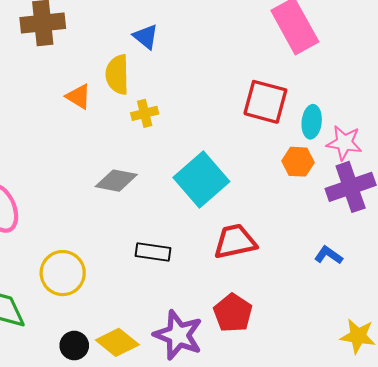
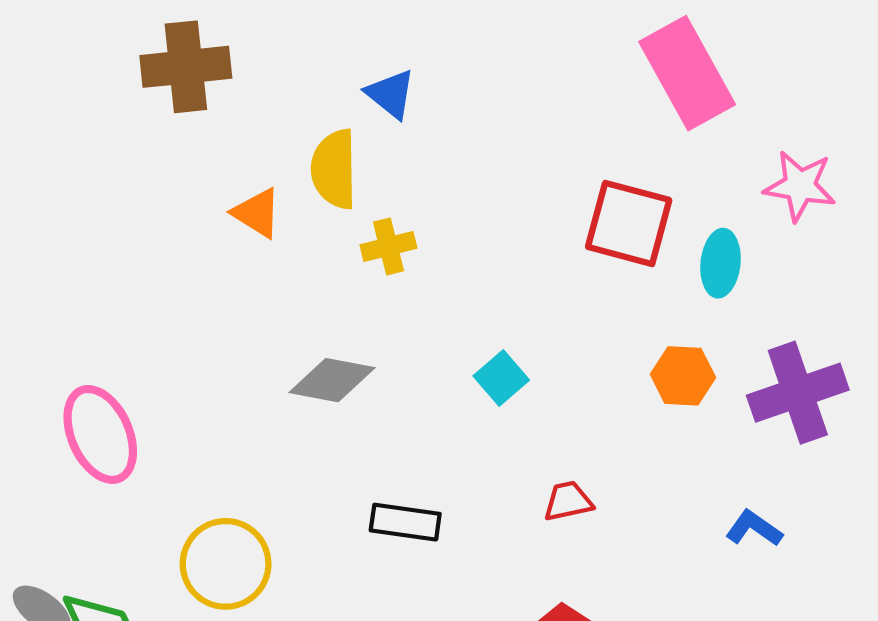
pink star: (344, 143) -> (800, 186), moved
orange hexagon: (298, 162) -> (683, 376), moved
cyan square: (201, 180) -> (501, 378), size x0.5
red trapezoid: (235, 242) -> (568, 501), size x0.6

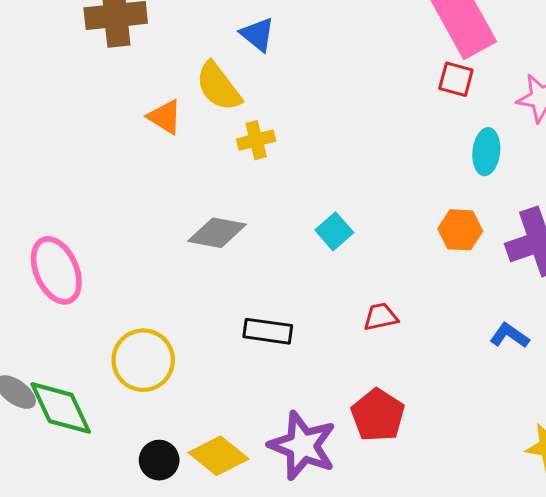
yellow semicircle: (334, 169) -> (218, 87), turned -36
red square: (629, 223) -> (456, 79), moved, size x0.6

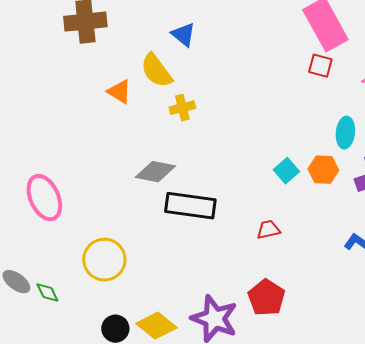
cyan ellipse: (486, 152) -> (345, 133), moved
cyan square: (334, 231) -> (286, 171), moved
black rectangle: (268, 331) -> (190, 206), moved, size x1.5
green diamond: (61, 408) -> (47, 293), size x0.5

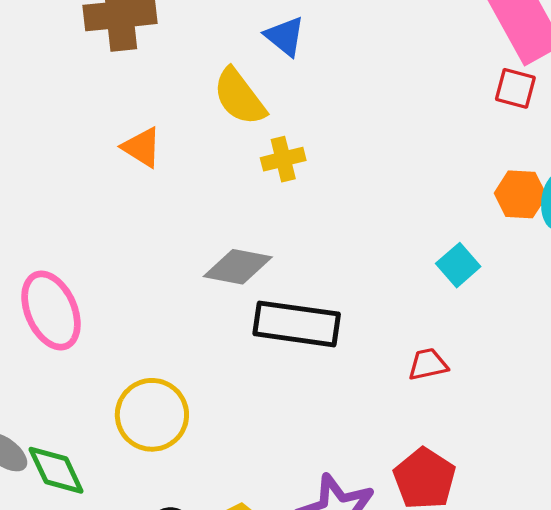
orange triangle: (119, 92) -> (142, 147), moved
orange hexagon: (323, 170) -> (520, 194), moved
green diamond: (47, 293) -> (56, 470), size x1.5

